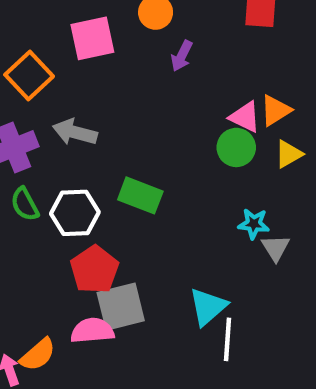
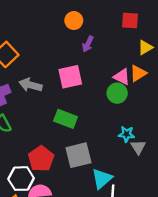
pink square: (92, 38) -> (70, 77), moved
yellow triangle: (289, 154) -> (145, 47), moved
white hexagon: (75, 213) -> (21, 179), moved
gray square: (121, 307) -> (78, 155), moved

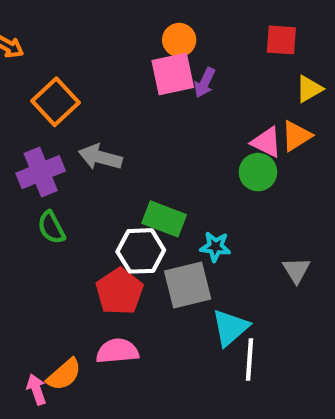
pink square: (70, 77) -> (173, 74), moved
cyan star: (126, 134) -> (215, 247), moved
white hexagon: (21, 179) -> (141, 251), moved

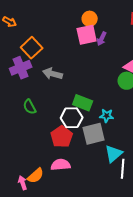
purple cross: (41, 172) -> (21, 68), moved

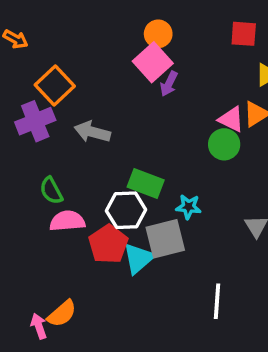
pink square: (87, 35) -> (153, 62), turned -30
purple arrow: (102, 39) -> (169, 84), moved
cyan triangle: (114, 154) -> (139, 258), moved
pink semicircle: (61, 165) -> (67, 221), moved

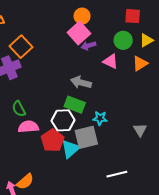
purple arrow: (169, 84) -> (88, 46), turned 48
pink triangle: (231, 119) -> (111, 61), moved
gray arrow: (92, 132) -> (81, 82), moved
green circle: (224, 144) -> (123, 40), moved
white line: (217, 301) -> (117, 174), turned 72

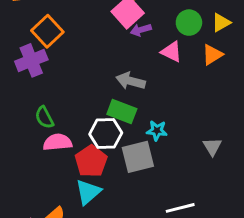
cyan triangle: (70, 149) -> (88, 192), moved

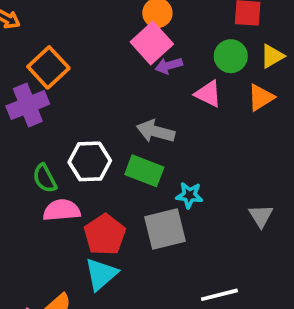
white hexagon: (106, 133) -> (90, 161), moved

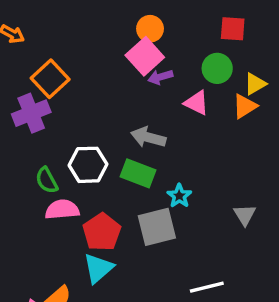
yellow triangle: (272, 56) -> (255, 84), moved
cyan star: (189, 195) -> (179, 196), turned 30

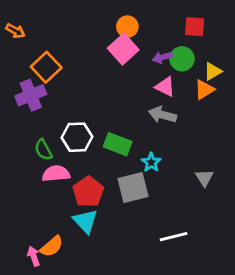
purple arrow: (160, 77) -> (162, 57), moved
gray arrow: (148, 137) -> (162, 115), moved
cyan triangle: (98, 268) -> (85, 221), turned -32

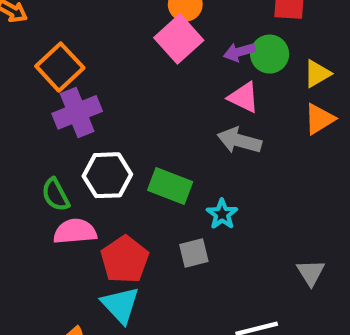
orange triangle: (204, 90) -> (319, 119), moved
purple cross: (31, 95) -> (77, 112), moved
gray triangle: (204, 178) -> (311, 273), moved
gray square: (133, 188) -> (194, 253), size x0.6

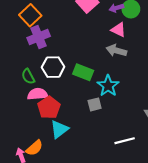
cyan star: (222, 214) -> (108, 86), size x1.5
red pentagon: (125, 260) -> (49, 108), moved
cyan triangle: (120, 305) -> (59, 129), turned 36

